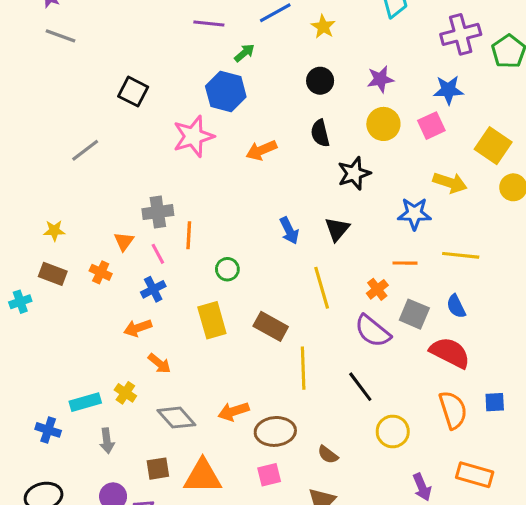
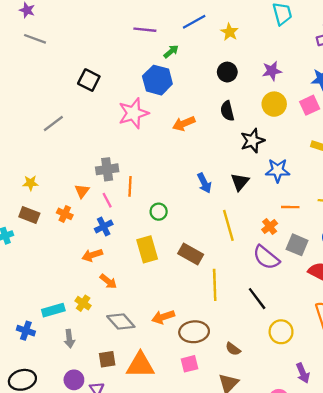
blue star: (414, 214) -> (278, 170), moved

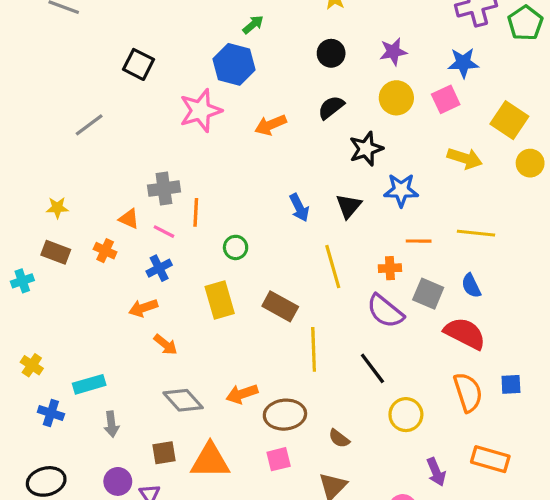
black semicircle: (227, 111) -> (331, 107), turned 66
orange triangle: (82, 191) -> (129, 219), turned -42
pink line: (107, 200) -> (164, 232), turned -35
orange cross: (270, 227) -> (390, 268), turned 35
yellow cross: (83, 303) -> (32, 365), moved

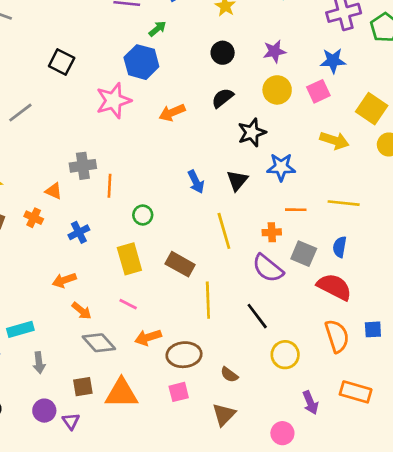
pink line: (164, 232) -> (128, 304), moved
blue semicircle: (471, 286) -> (340, 247), turned 36
orange arrow: (143, 308) -> (64, 280), moved
orange arrow: (166, 345) -> (82, 311), moved

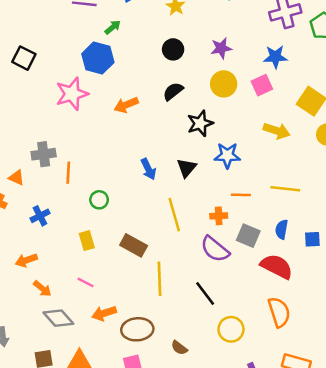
yellow rectangle: (129, 259) -> (87, 241), size x0.7
blue square: (373, 329) -> (312, 239), moved

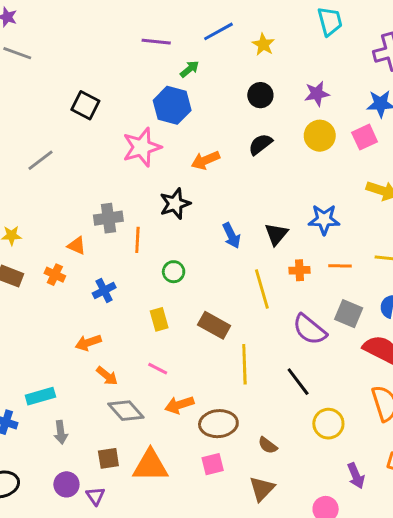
black star: (200, 123) -> (175, 204), moved
orange cross: (219, 216) -> (299, 270), moved

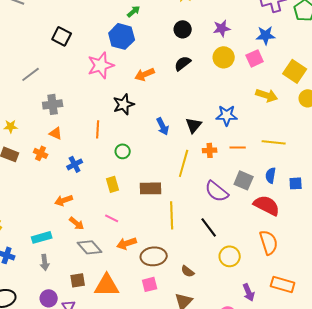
gray cross: (108, 218) -> (53, 104), moved
yellow line: (262, 289) -> (184, 163), turned 32
brown rectangle: (214, 325) -> (151, 188), turned -30
cyan rectangle: (40, 396) -> (42, 237), moved

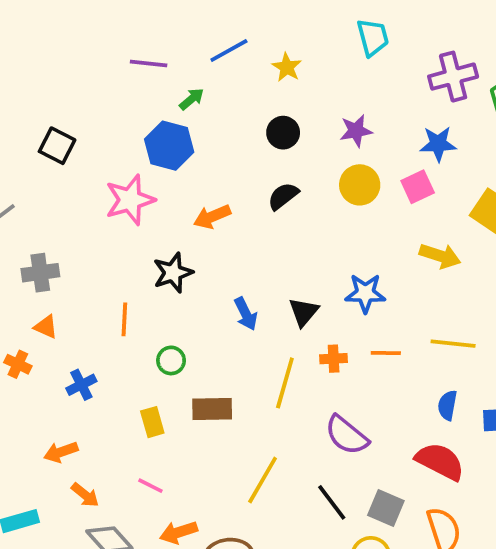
gray square: (244, 180) -> (386, 508), moved
brown rectangle: (151, 188) -> (212, 409), moved
yellow line: (172, 215) -> (263, 480), turned 32

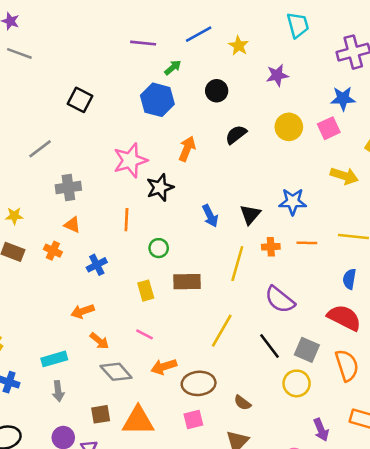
purple star: (356, 131) -> (277, 75), moved
black circle: (283, 133) -> (217, 91), moved
pink star: (130, 200) -> (130, 160), moved
orange arrow: (212, 217) -> (187, 149), turned 135

